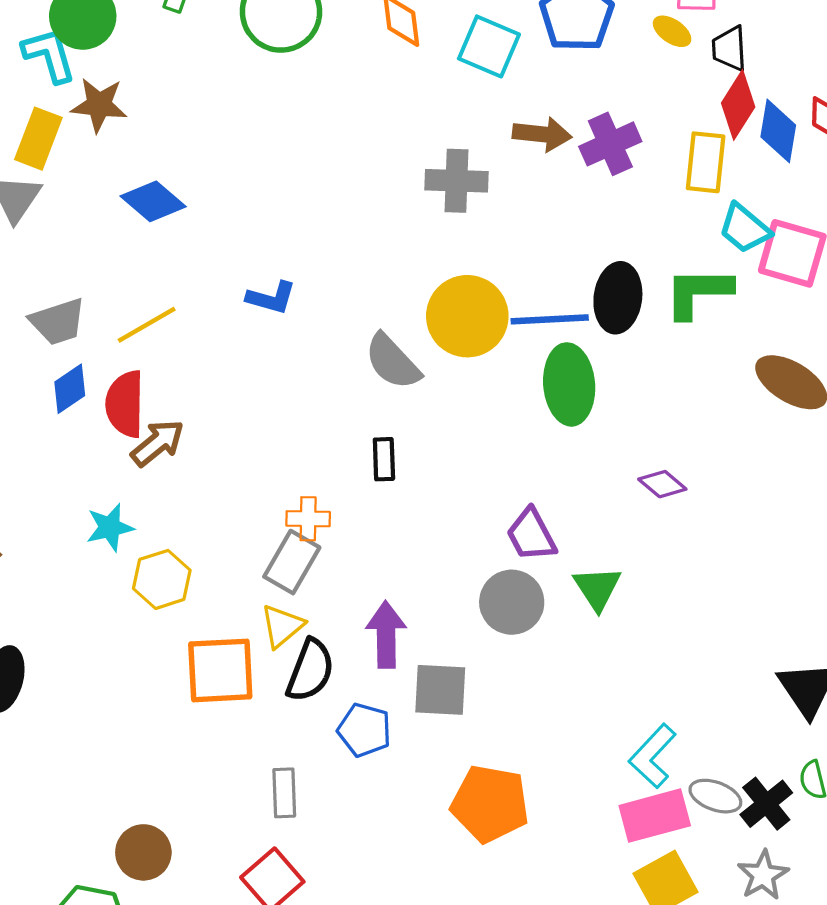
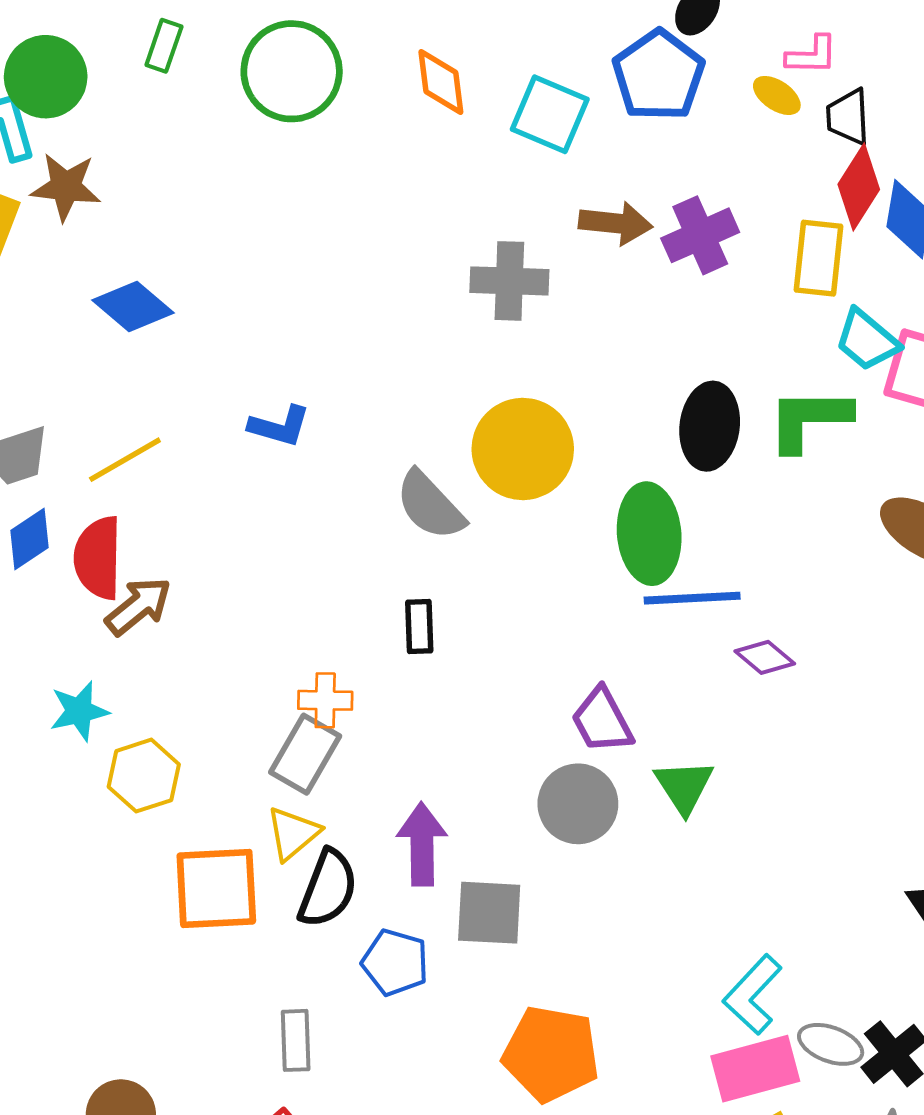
blue line: (550, 319) -> (692, 598), moved

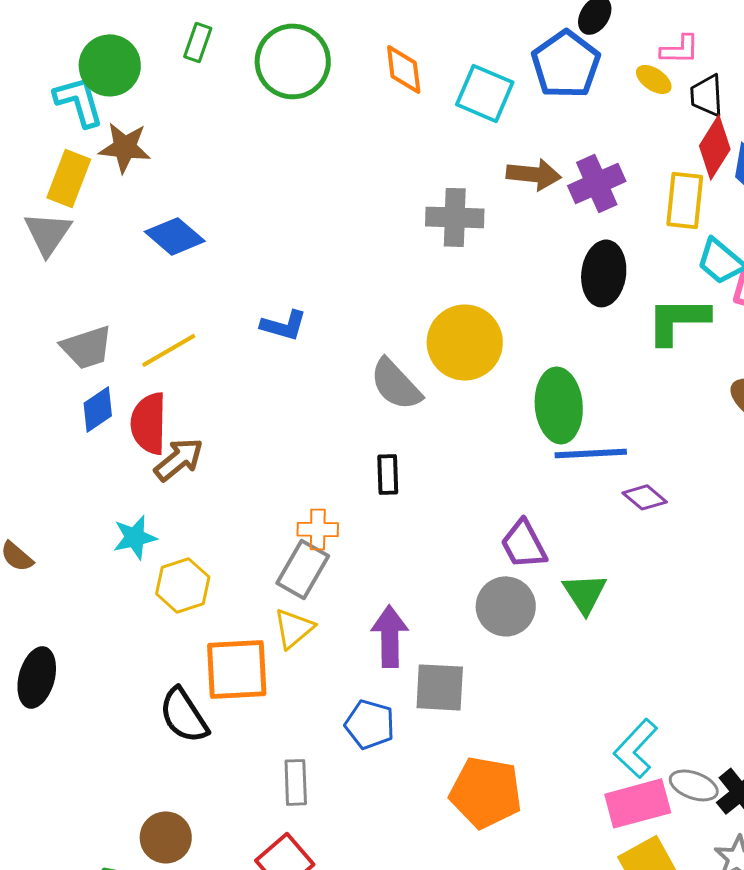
black ellipse: (710, 426) -> (604, 273), moved
black semicircle: (328, 888) -> (184, 715), moved, turned 126

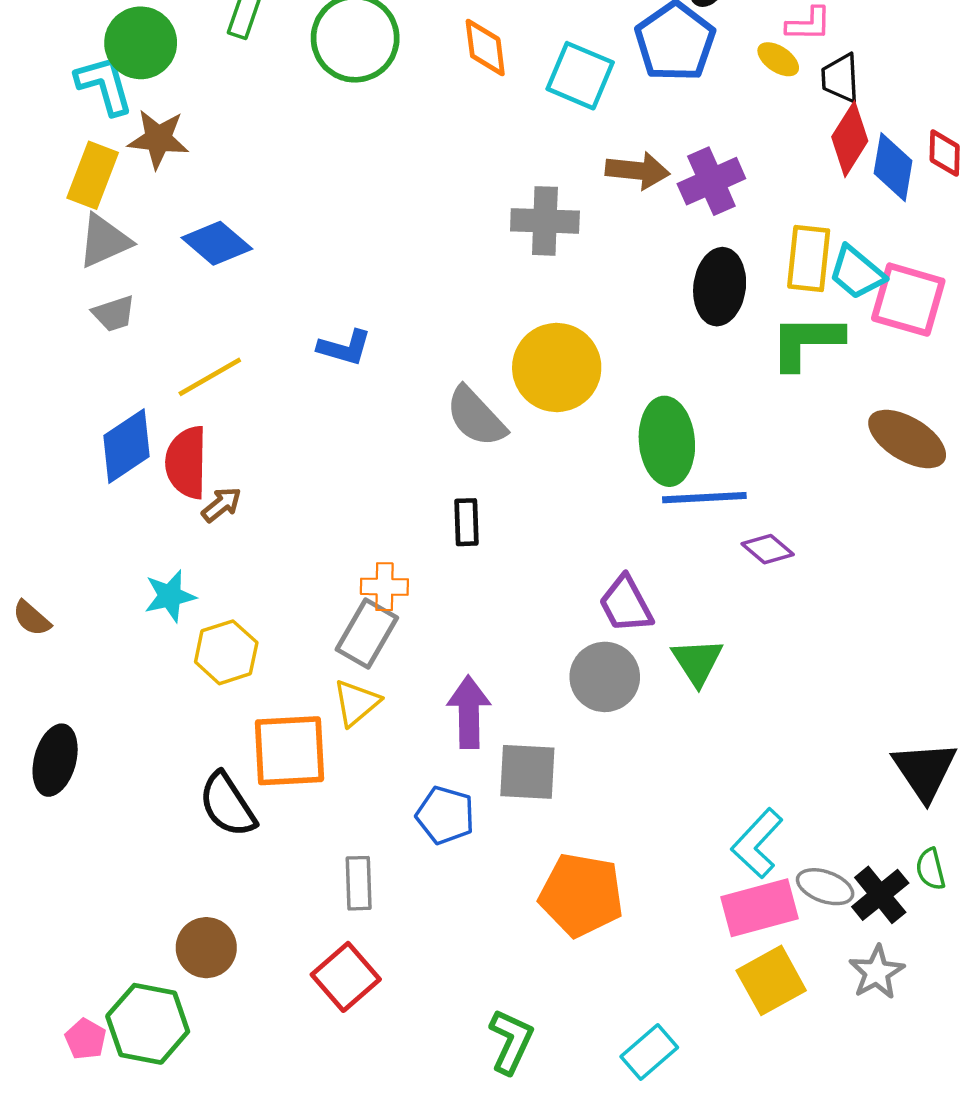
yellow rectangle: (685, 200) -> (809, 258), moved
gray triangle: (48, 233) -> (104, 241), moved, turned 32
gray trapezoid: (87, 347) -> (114, 314), moved, size x0.7
blue diamond: (98, 409) -> (127, 446), size x1.4
brown arrow: (179, 459) -> (222, 505), size x0.7

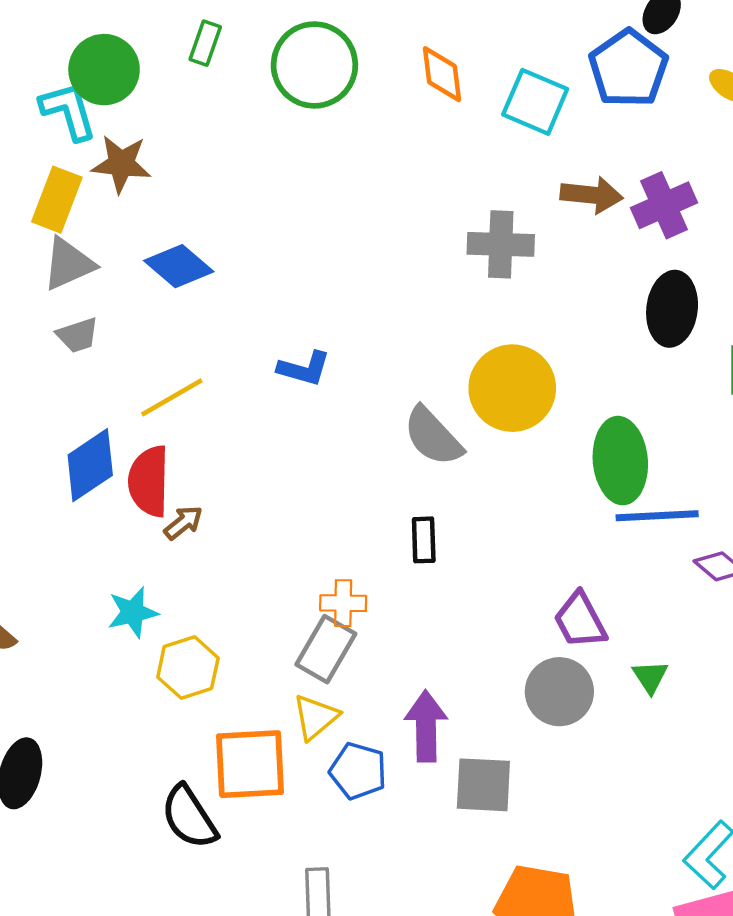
green triangle: (697, 662) -> (650, 677), size x0.7
blue pentagon: (445, 815) -> (358, 771), moved

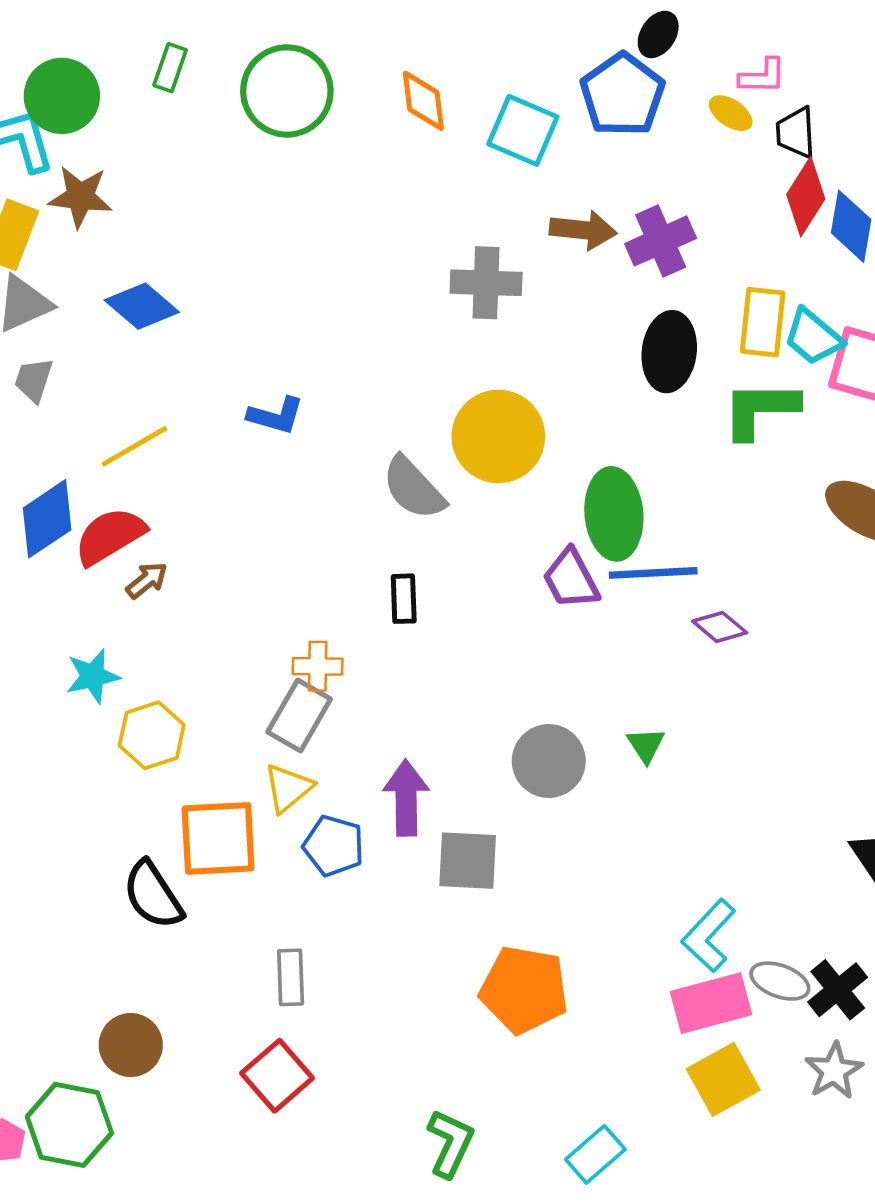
gray trapezoid: (78, 335) -> (34, 380), turned 126
red semicircle: (149, 481) -> (110, 536), turned 58
purple trapezoid: (580, 620) -> (571, 579), moved

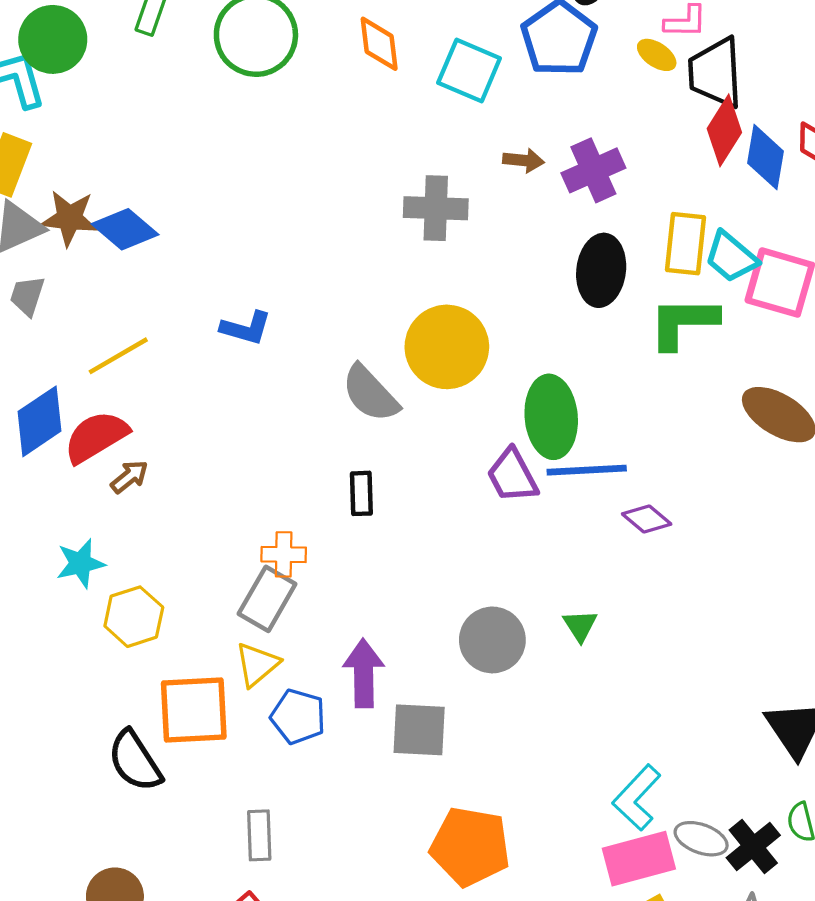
black trapezoid: (796, 133) -> (715, 73), size x1.5
brown star: (80, 197) -> (69, 218), moved
brown arrow: (583, 230) -> (523, 160), size x0.7

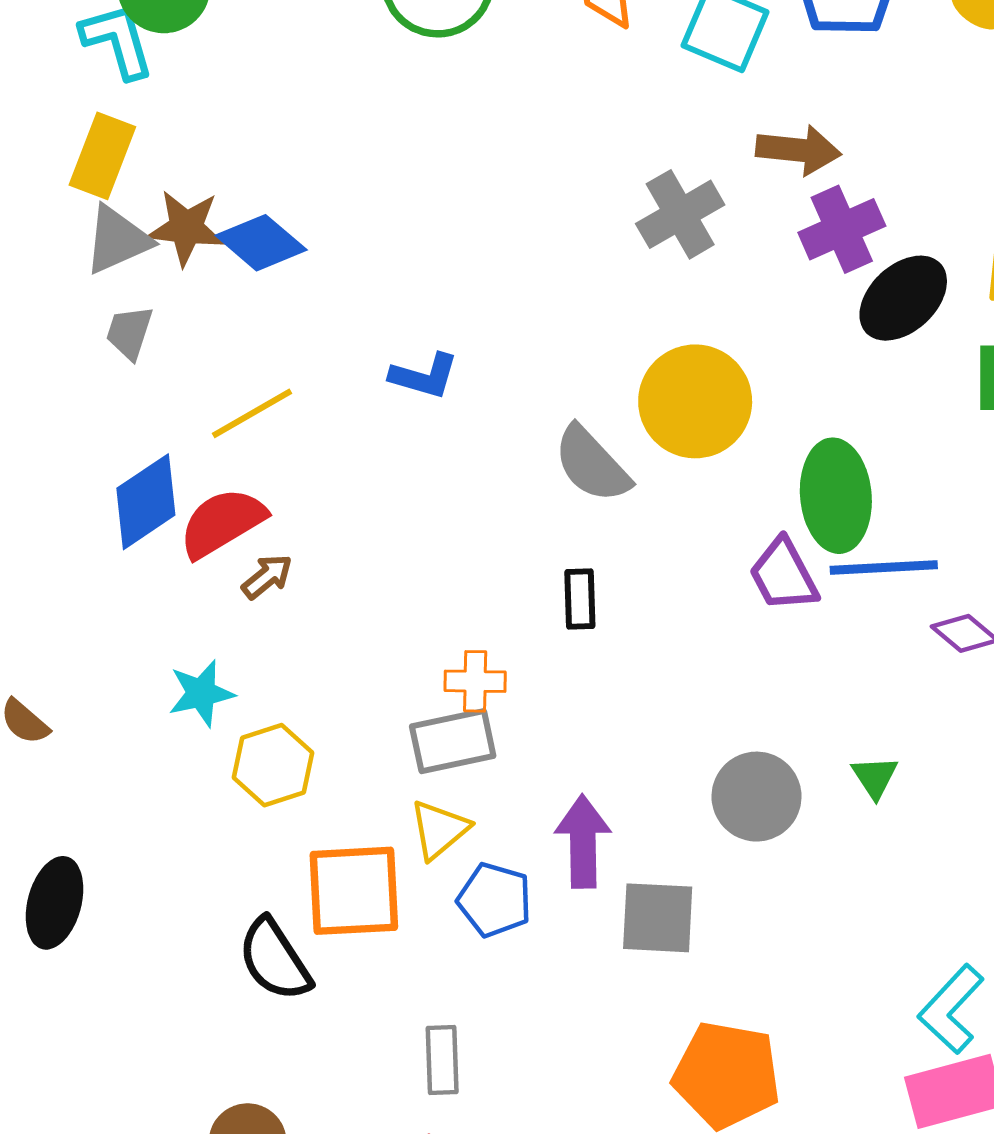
brown arrow: (523, 160) -> (798, 150), size x1.5
purple cross: (593, 170) -> (842, 229), moved
gray cross: (436, 208) -> (680, 214), turned -32
black ellipse: (601, 270) -> (903, 298), turned 40
gray rectangle: (267, 599) -> (453, 741), turned 48

